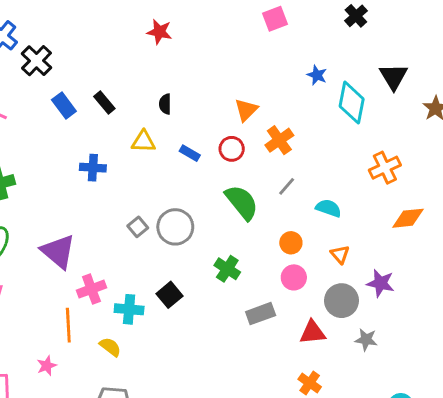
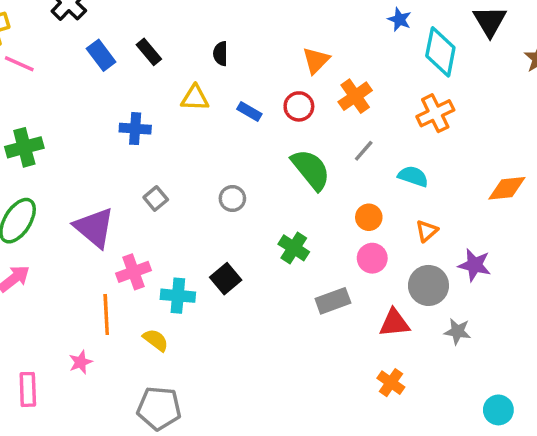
orange cross: (385, 168) -> (435, 113), moved
gray square: (138, 227) -> (156, 198), moved
gray circle: (175, 227) -> (232, 198), size x0.6
orange triangle: (340, 254) -> (427, 231), turned 30

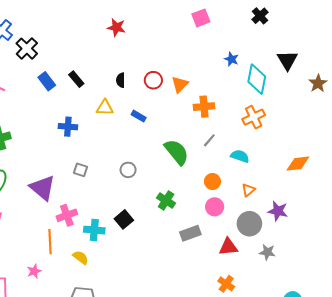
orange cross: (355, 96) -> (204, 107), turned 30
red circle: (299, 106) -> (153, 80), moved
gray square: (156, 198) -> (81, 170), turned -32

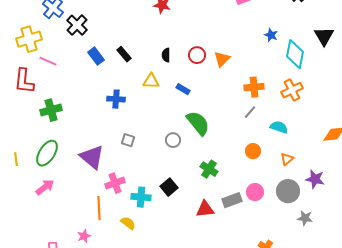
orange cross: (204, 107) -> (254, 87), moved
green semicircle: (177, 152) -> (198, 123), moved
pink circle: (215, 207) -> (255, 192), moved
red triangle: (228, 247) -> (205, 209), moved

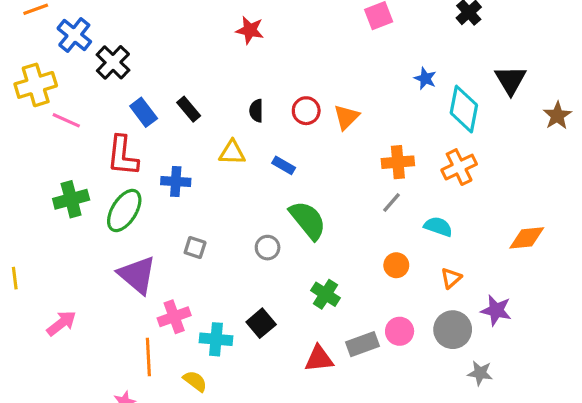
red L-shape: (24, 81) -> (123, 156), moved
green ellipse: (47, 153) -> (124, 210), moved

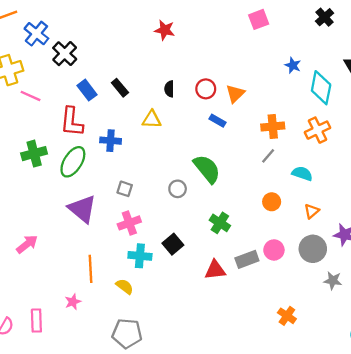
blue rectangle: (284, 165) -> (218, 121), moved
pink cross: (174, 317) -> (129, 223), moved

